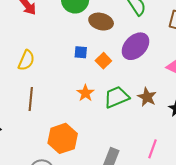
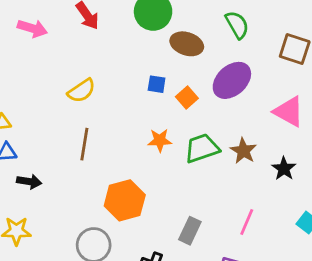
yellow semicircle: (26, 60) -> (82, 91), turned 30
orange star: (85, 93) -> (160, 140), turned 30

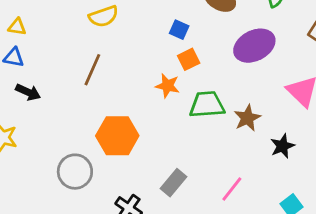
orange square: (187, 98) -> (189, 59), moved

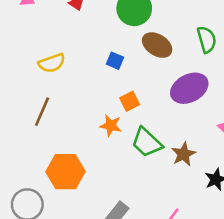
blue square: (179, 30) -> (115, 61), moved
green trapezoid: (207, 105) -> (147, 142), turned -132

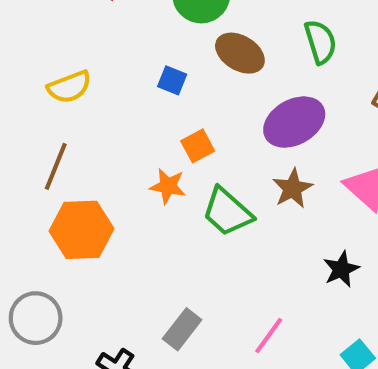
brown star: (184, 154) -> (293, 188), moved
orange hexagon: (65, 172) -> (81, 230), moved

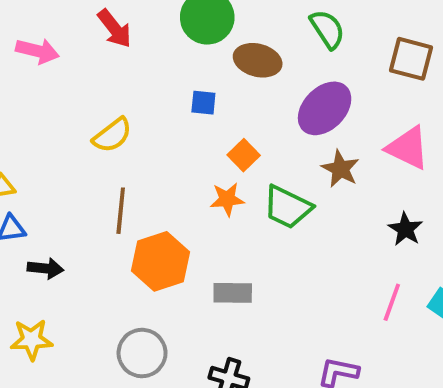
gray rectangle: (182, 329) -> (233, 293), moved, turned 69
pink line: (269, 335) -> (392, 302), moved

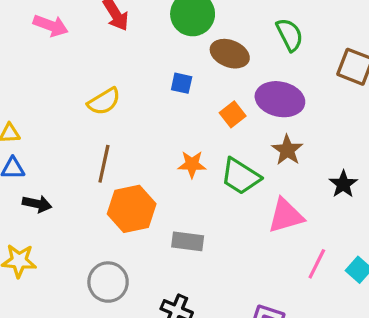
purple ellipse: (325, 108) -> (280, 99), turned 51
pink triangle: (408, 148) -> (286, 216), moved, turned -48
orange square: (244, 155) -> (233, 114), moved
black star: (405, 229) -> (343, 184), moved

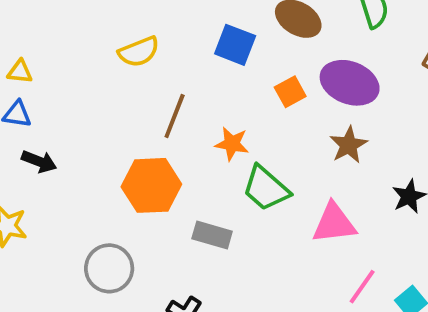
blue square: (182, 83) -> (235, 45), size x1.5
brown line: (104, 164) -> (175, 116), moved
green trapezoid: (241, 176) -> (266, 188), moved

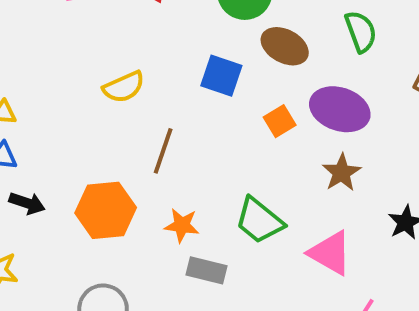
orange star: (232, 144) -> (182, 225), moved
orange hexagon: (151, 185) -> (106, 210), moved
pink triangle: (334, 223) -> (330, 253), turned 39

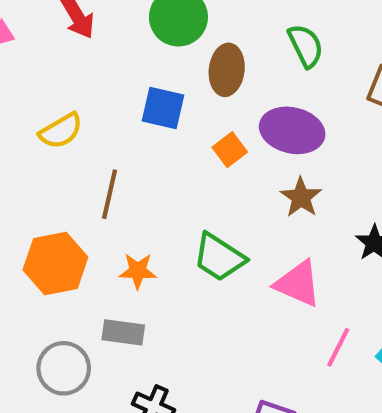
brown ellipse: (285, 46) -> (227, 70), turned 75
gray rectangle: (206, 270) -> (123, 332), moved

